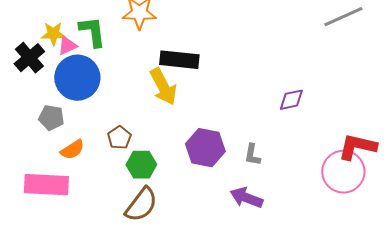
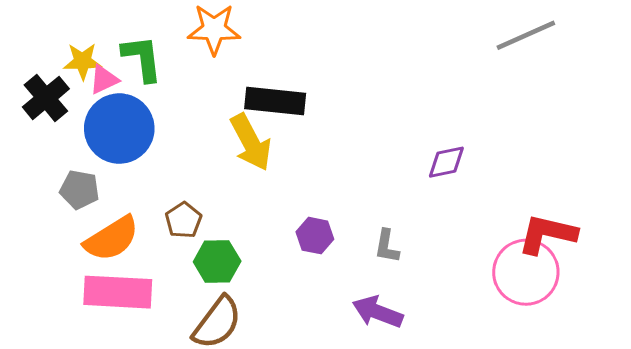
purple hexagon: (205, 148) -> (315, 236), size x0.6
orange semicircle: (72, 150) -> (112, 239), size x1.5
pink rectangle: (46, 185) -> (118, 292), moved

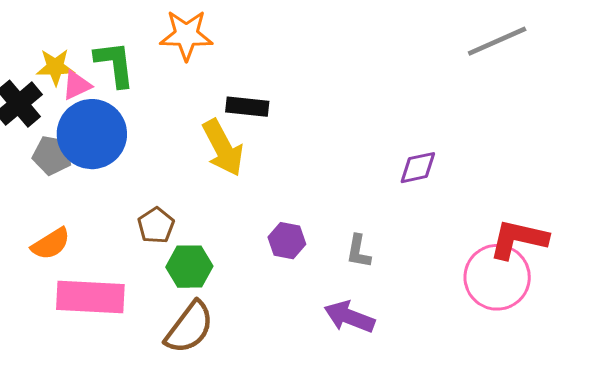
black rectangle: (275, 101) -> (247, 107), size x0.7
gray pentagon: (79, 190) -> (52, 155), moved
orange semicircle: (112, 239) -> (51, 244), moved, size x0.7

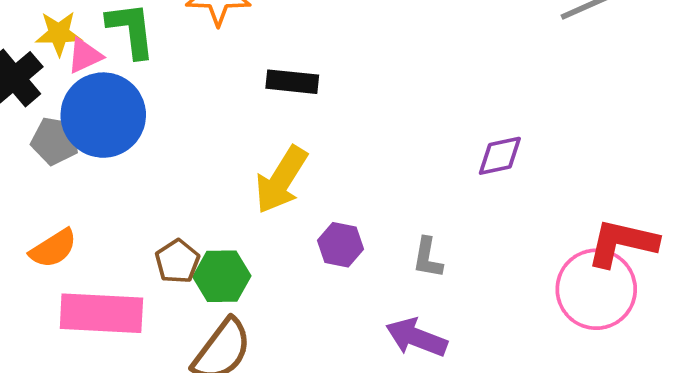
yellow arrow: (223, 148) -> (281, 180), moved, turned 60
brown pentagon: (156, 225) -> (177, 261), moved

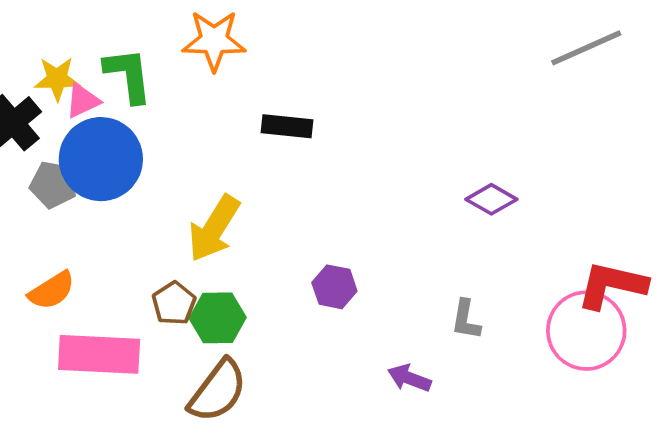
purple diamond: (500, 156) -> (491, 199), turned 42
yellow arrow: (281, 180) -> (214, 228), moved
gray L-shape: (428, 258) -> (466, 320), moved
purple arrow: (416, 337) -> (409, 378), size x0.7

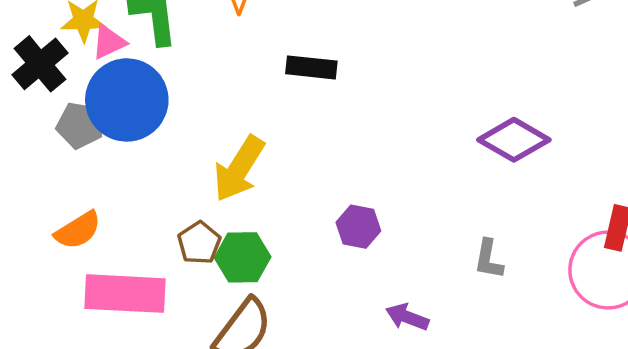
purple diamond: (491, 199) -> (514, 140), size x1.4
purple arrow: (409, 378) -> (407, 317), moved

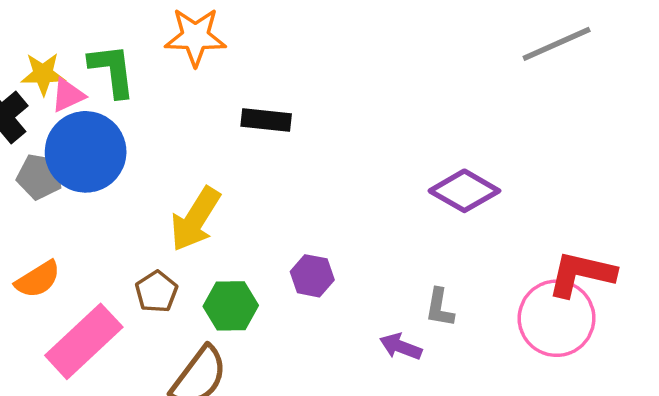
green hexagon: (243, 257) -> (231, 306), moved
pink rectangle: (125, 294) -> (84, 341), turned -46
purple arrow: (407, 317) -> (401, 347), moved

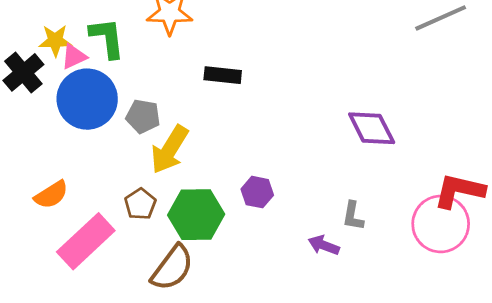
gray pentagon: (40, 177) -> (143, 116), moved
purple diamond: (464, 191) -> (372, 128), turned 33
green hexagon: (231, 306) -> (196, 215), size x1.4

